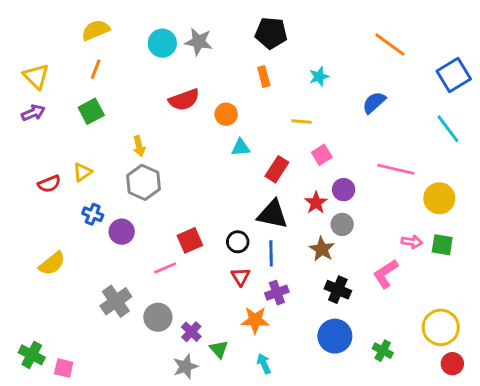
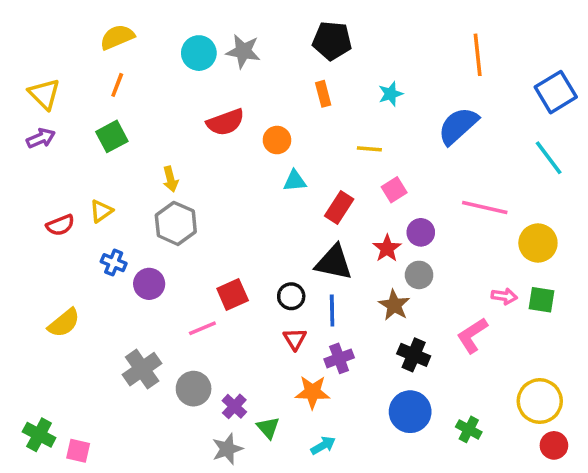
orange line: (390, 45) -> (478, 55), turned 48
blue semicircle: (374, 103) -> (458, 126), size x1.4
cyan arrow: (264, 364) -> (323, 445), turned 84

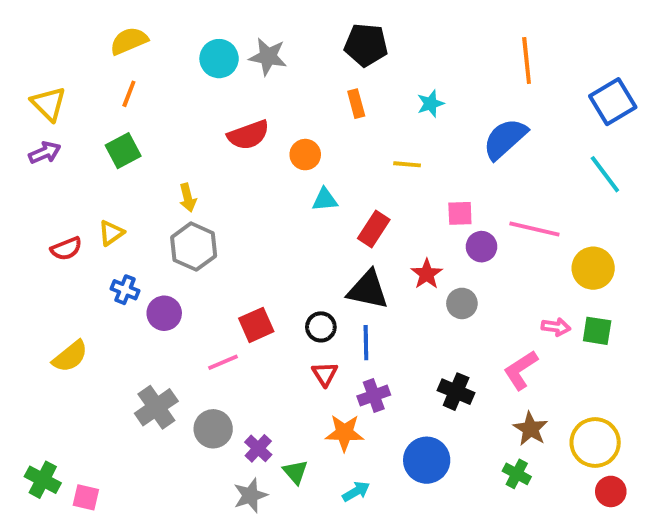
pink square: (394, 190) -> (460, 213), moved, turned 30
purple circle: (421, 232) -> (482, 247), moved
brown star: (394, 305) -> (530, 429), moved
blue circle: (410, 412) -> (427, 460), moved

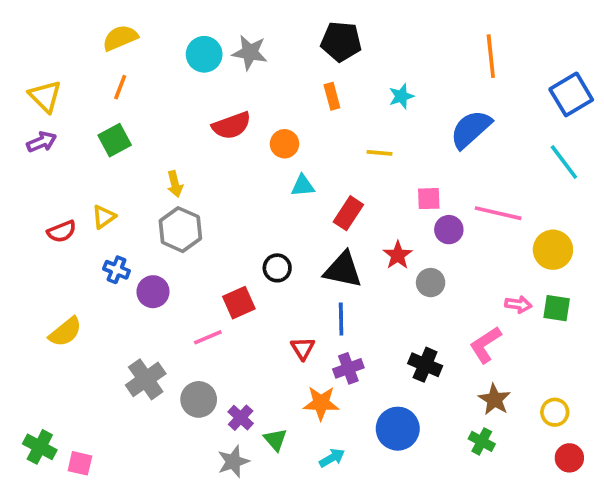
black circle: (321, 327) -> (277, 268), moved
yellow circle: (595, 443) -> (555, 412), size x0.6

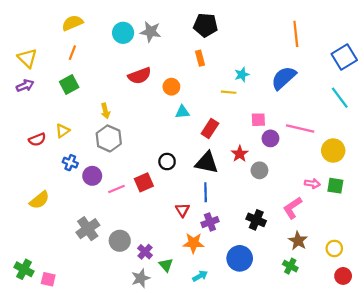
cyan star: (401, 96) -> (242, 75), moved
pink line: (208, 337) -> (116, 189), moved

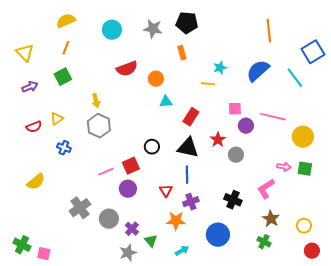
gray star: (151, 32) -> (153, 29), moved
purple arrow: (25, 86) -> (30, 87), moved
cyan line: (340, 98) -> (295, 78), moved
purple circle: (92, 176) -> (128, 189), moved

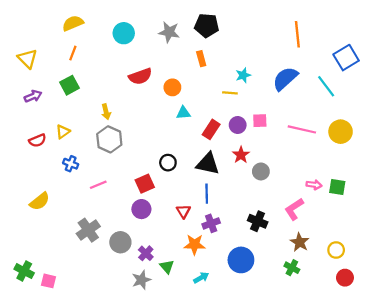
purple circle: (246, 126) -> (238, 125), moved
yellow circle: (303, 137) -> (341, 132), moved
pink line: (106, 172) -> (98, 185), moved

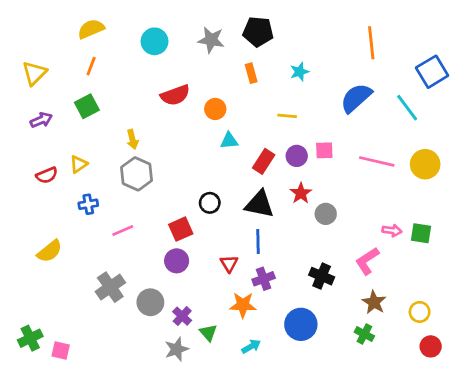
yellow triangle: (27, 59) -> (34, 73), turned 30
cyan star: (243, 75) -> (299, 72), moved
blue cross: (71, 164) -> (88, 204), turned -32
green cross: (24, 271) -> (30, 338), turned 36

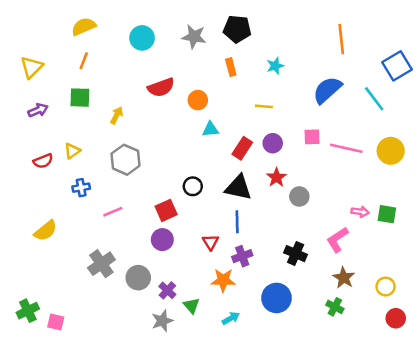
green square: (87, 106) -> (80, 98), turned 30
yellow arrow: (132, 139) -> (117, 115), moved, turned -138
pink square: (324, 150) -> (312, 137), moved

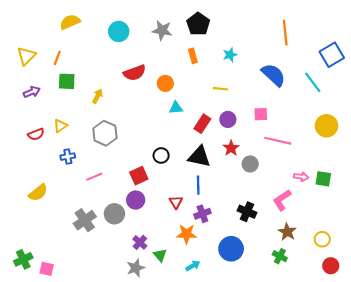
black pentagon: (237, 29) -> (198, 24), turned 30
orange line: (84, 61) -> (57, 58), moved
blue semicircle: (327, 90) -> (273, 75), turned 85
pink line: (346, 148) -> (278, 141), moved
gray circle: (138, 278) -> (114, 214), moved

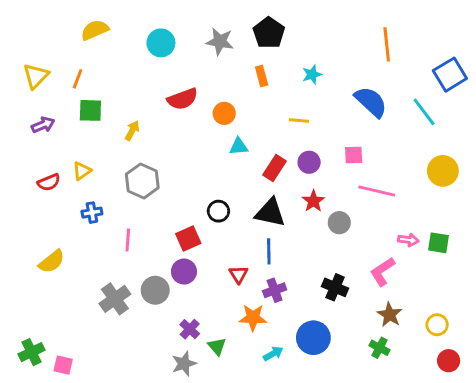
pink line: (94, 177) -> (128, 240), turned -63
cyan arrow: (193, 266) -> (273, 354), moved

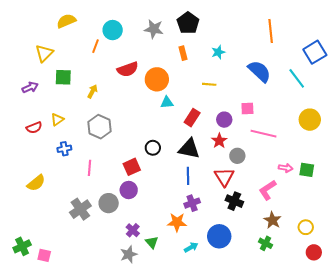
yellow triangle: (36, 76) -> (44, 53), moved
orange line: (78, 79) -> (95, 46), moved
orange circle: (224, 113) -> (157, 79), size x1.5
purple circle: (309, 162) -> (224, 120), moved
red triangle: (239, 274) -> (224, 177), moved, size x1.5

